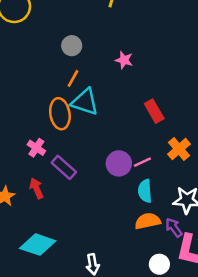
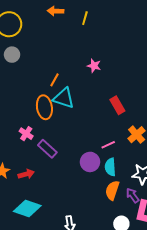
gray circle: (72, 46) -> (12, 55), moved
purple circle: (119, 163) -> (90, 162), moved
red arrow: (36, 188) -> (26, 174), moved, turned 98
orange semicircle: (148, 221) -> (112, 190), turned -60

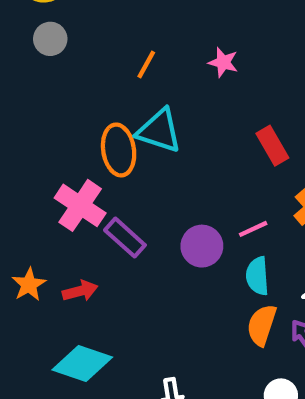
orange line: (55, 80) -> (146, 65), moved
pink cross: (26, 134) -> (80, 205), size x1.6
purple circle: (90, 162) -> (202, 246), moved

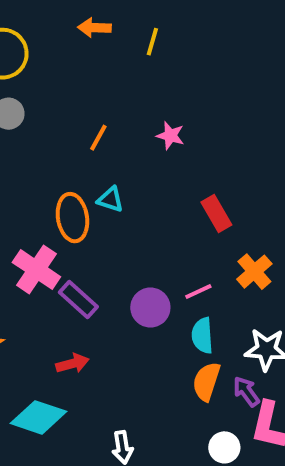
cyan triangle: (159, 131) -> (110, 200), size x0.6
red arrow: (80, 291) -> (72, 363), moved

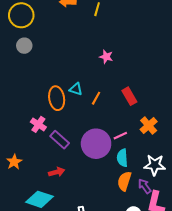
orange line: (98, 138) -> (96, 98), moved
pink cross: (36, 270) -> (38, 124), size x0.7
purple circle: (150, 308) -> (96, 144), size x1.5

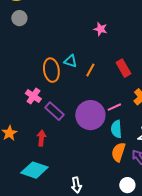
red arrow: (57, 172) -> (41, 138), moved, turned -70

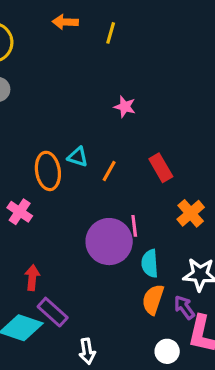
pink line: (114, 107) -> (134, 226), moved, turned -72
purple rectangle: (54, 111) -> (53, 312), moved

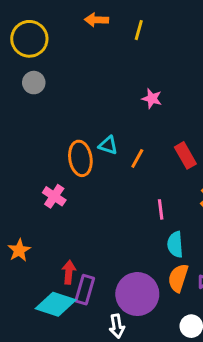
purple circle: (109, 242) -> (137, 294), moved
red arrow: (32, 278) -> (69, 272), moved
purple rectangle: (53, 312) -> (85, 290), turned 64

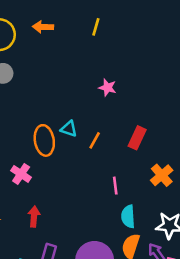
orange arrow: (96, 20) -> (43, 27), moved
red rectangle: (185, 155) -> (137, 138), turned 55
red arrow: (69, 272) -> (34, 217), moved

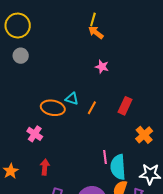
orange arrow: (43, 27) -> (96, 33), moved, turned 35
orange ellipse: (44, 140) -> (53, 108), turned -70
pink line: (115, 186) -> (105, 157), moved
cyan semicircle: (128, 217) -> (118, 167), size x1.4

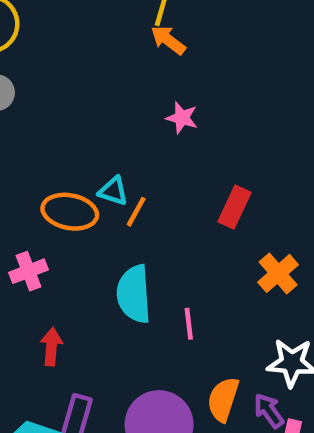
orange line: (92, 108) -> (136, 212), moved
pink cross: (35, 134) -> (29, 271), turned 35
cyan semicircle: (118, 167) -> (134, 294), moved

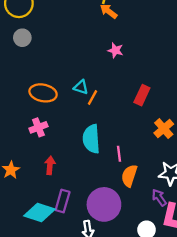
orange ellipse: (70, 212) -> (43, 93), moved
orange semicircle: (223, 399) -> (129, 176), moved

